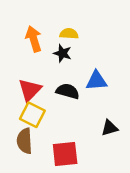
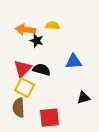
orange arrow: (34, 39) -> (26, 30), turned -66
black star: (62, 53) -> (37, 41), moved
black semicircle: (68, 91) -> (42, 70), moved

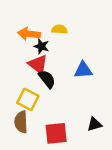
red triangle: (23, 69) -> (38, 64), moved, turned -36
black semicircle: (42, 70) -> (47, 79), turned 36
black triangle: (84, 98) -> (94, 124), moved

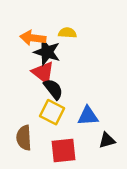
black star: (41, 46) -> (47, 52), size x1.5
blue triangle: (83, 70) -> (88, 116), moved
yellow square: (28, 99) -> (52, 112), moved

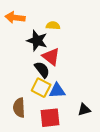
orange arrow: (33, 38) -> (15, 18), moved
red triangle: (43, 72) -> (51, 57), moved
blue triangle: (88, 116) -> (57, 91), moved

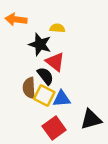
brown semicircle: (19, 108) -> (29, 88), moved
black triangle: (84, 110) -> (91, 119), size x1.5
red square: (50, 118) -> (54, 128), turned -30

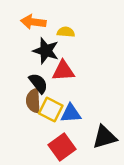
orange arrow: (16, 19) -> (33, 22), moved
red triangle: (55, 62) -> (63, 71), turned -42
black semicircle: (45, 76) -> (38, 83), moved

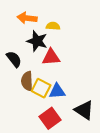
black semicircle: (38, 83) -> (14, 59), moved
black triangle: (105, 137) -> (84, 110), turned 50

